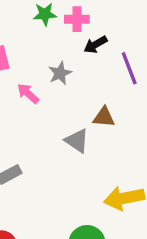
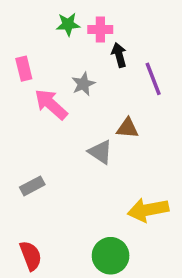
black arrow: (95, 45) -> (119, 55), turned 105
pink arrow: (28, 93) -> (51, 104), size x1.5

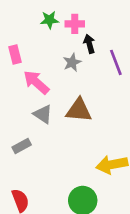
gray star: (83, 84) -> (72, 62), moved
brown triangle: (128, 128) -> (79, 110), moved, size x1.5
gray triangle: (100, 152) -> (43, 114), moved

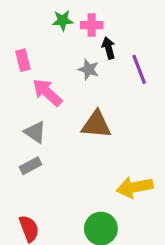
gray star: (72, 62) -> (89, 69), turned -30
gray triangle: (43, 114) -> (35, 132), moved

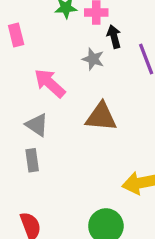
pink rectangle: (23, 60) -> (16, 35), moved
gray rectangle: (30, 166) -> (32, 160), turned -70

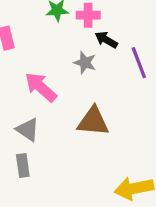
black arrow: (114, 37) -> (106, 40), turned -45

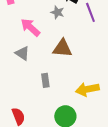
gray rectangle: (23, 166) -> (45, 80), moved

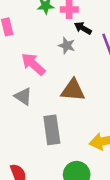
gray rectangle: (45, 80) -> (52, 130), size x1.6

